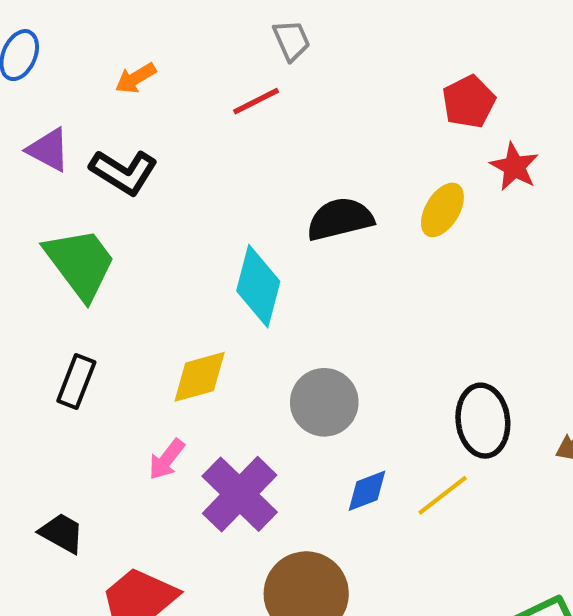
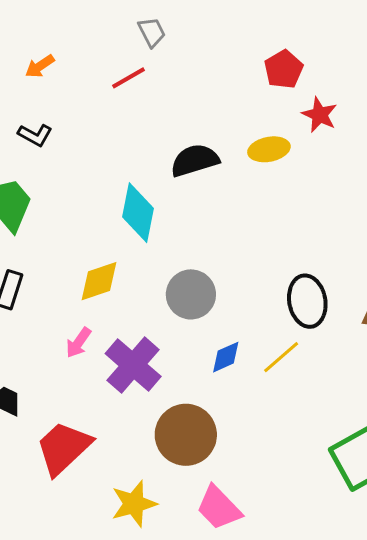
black L-shape: (124, 172) -> (35, 135), size x0.7
yellow ellipse: (442, 210) -> (269, 149), turned 51

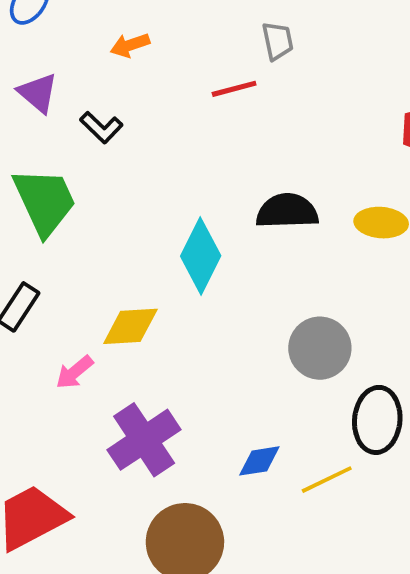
gray circle: (191, 294) -> (320, 348), moved
pink arrow: (78, 343) -> (74, 372), moved

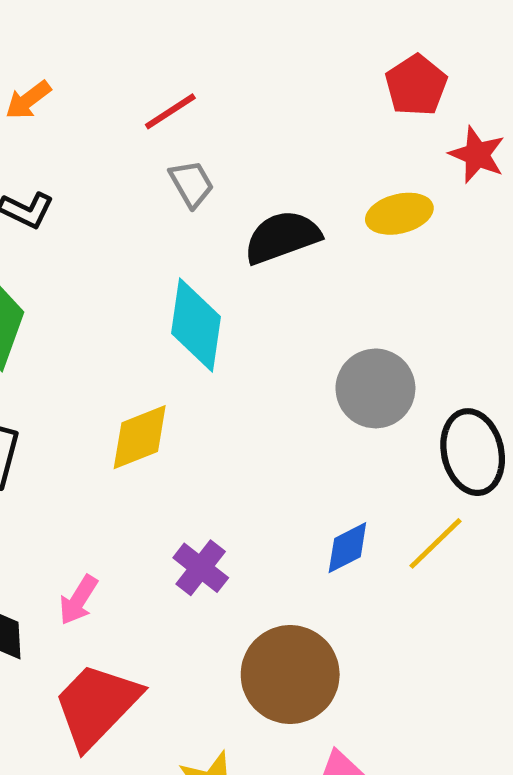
gray trapezoid: (278, 41) -> (191, 184), moved
pink arrow: (74, 372) -> (78, 600), moved
purple cross: (144, 440) -> (201, 568), size x0.6

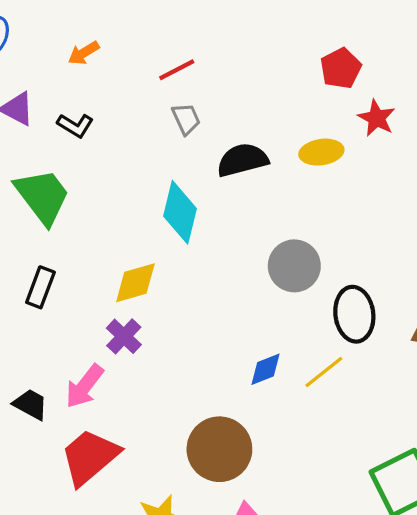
purple cross: (201, 568) -> (124, 336), moved
pink arrow: (78, 600) -> (84, 386), size x1.4

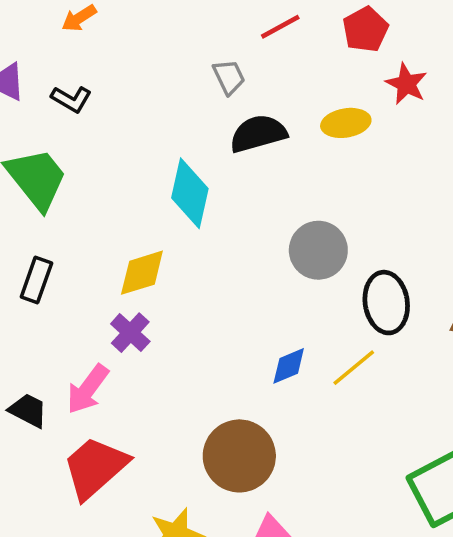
red line: (177, 70) -> (280, 27), moved
gray trapezoid: (186, 119) -> (229, 77), moved

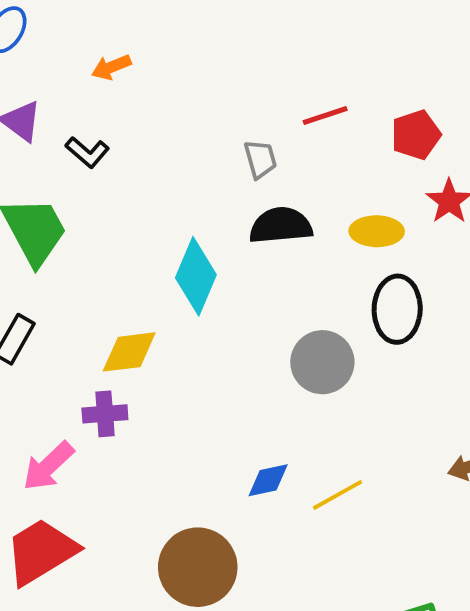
black ellipse: (386, 303) -> (397, 309), moved
purple cross: (130, 333) -> (105, 414), turned 33

